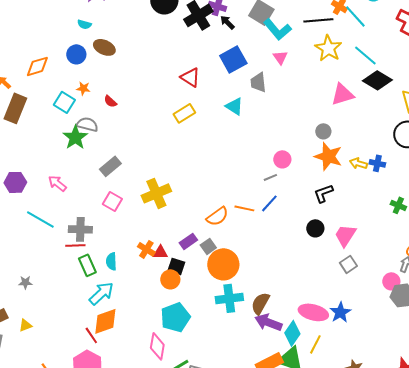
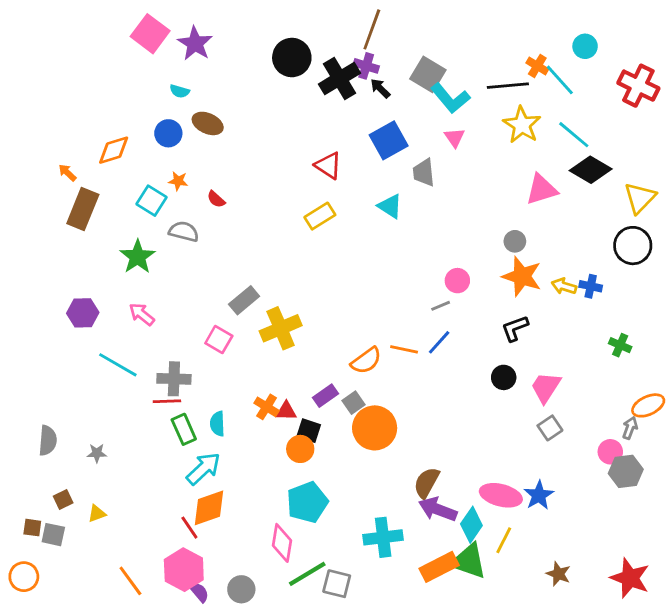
green star: (75, 137) -> (137, 257), moved
gray rectangle: (110, 166) -> (244, 300), moved
cyan cross: (229, 298) -> (383, 537), moved

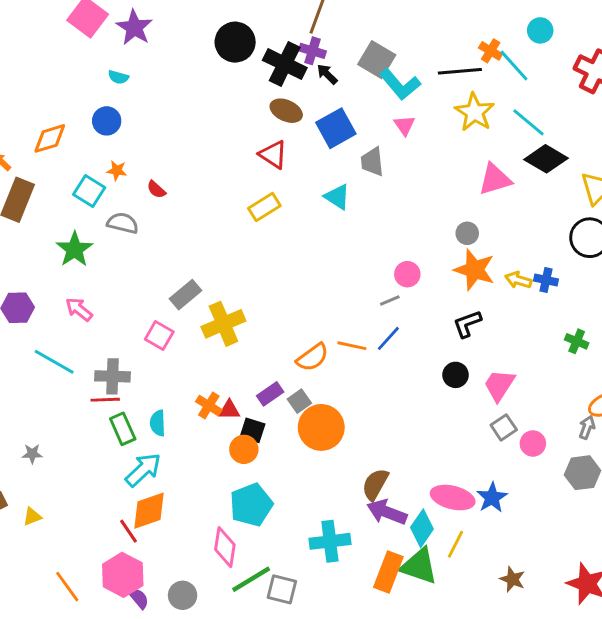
black cross: (340, 79) -> (285, 64), turned -33
brown ellipse: (208, 123) -> (286, 111), moved
pink circle: (610, 452) -> (533, 444), moved
orange rectangle: (439, 567) -> (388, 572), turned -42

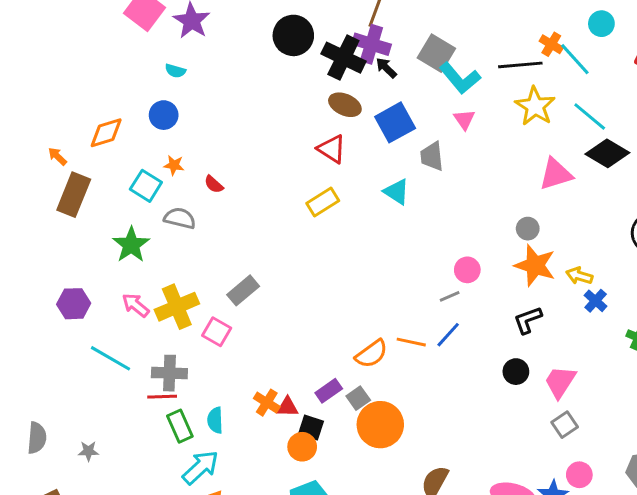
purple cross: (312, 51) -> (371, 44), size x1.4
blue cross: (546, 280) -> (596, 301), moved, turned 30
yellow cross: (223, 324) -> (177, 307), moved
pink circle: (533, 444) -> (579, 475), moved

